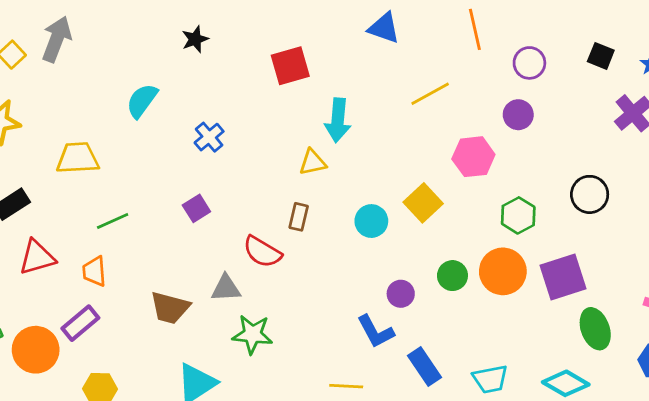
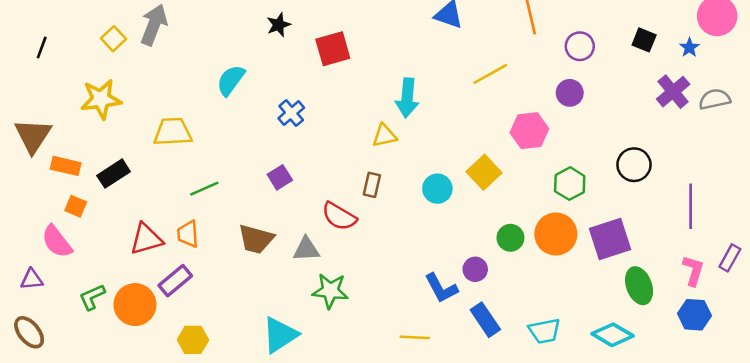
red square: (290, 66) -> (333, 49), moved
red triangle: (37, 257) -> (146, 239), moved
purple circle: (401, 294) -> (475, 269), moved
brown trapezoid: (170, 308) -> (256, 239), moved

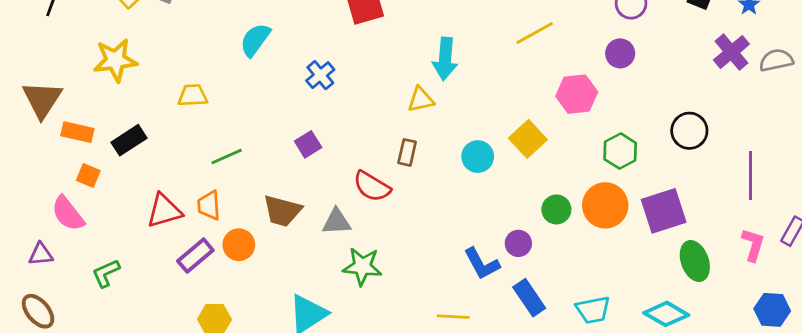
yellow trapezoid: (173, 132) -> (193, 95), size x0.7
orange circle: (135, 305) -> (239, 245), moved, size x0.7
blue hexagon: (694, 315) -> (772, 310), moved

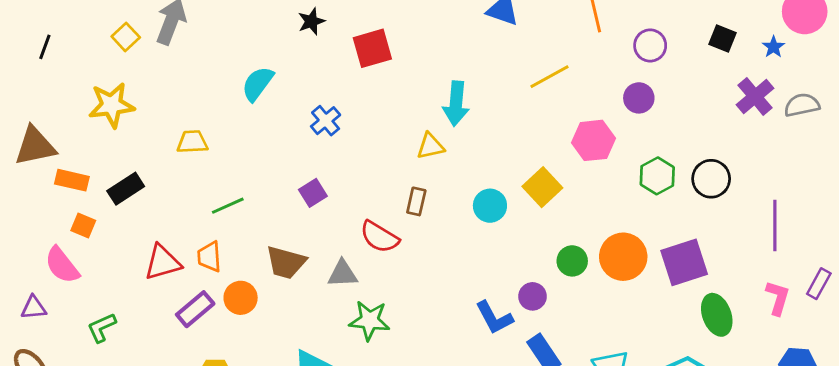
brown triangle: (42, 100) -> (35, 146), turned 45
green hexagon: (620, 151) -> (657, 176), moved

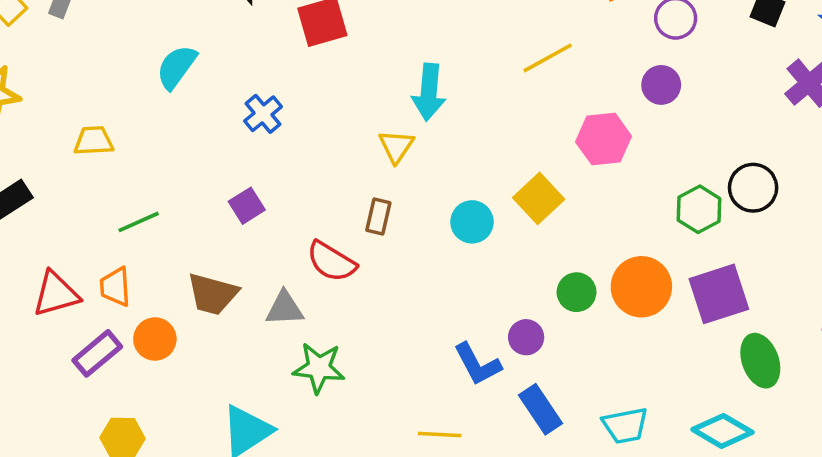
yellow triangle: (430, 146) -> (396, 146), turned -44
green hexagon: (657, 176) -> (699, 209), moved

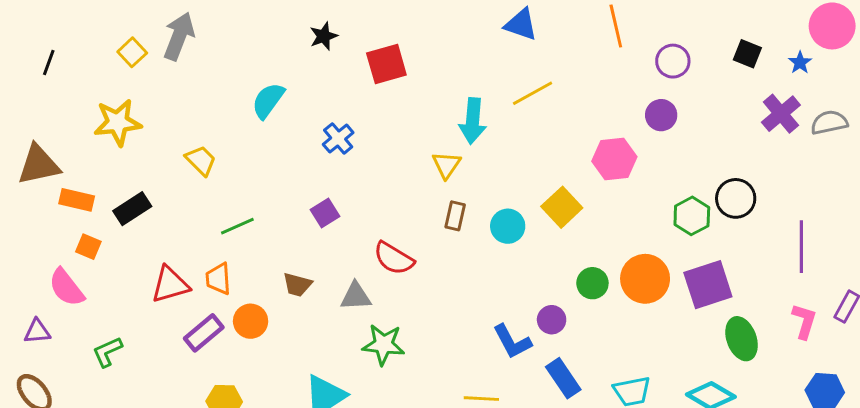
yellow line: (548, 58) -> (533, 93), moved
yellow trapezoid: (94, 141) -> (201, 160), turned 48
brown rectangle: (378, 217) -> (455, 216), moved
brown trapezoid: (213, 294) -> (297, 285), size x0.7

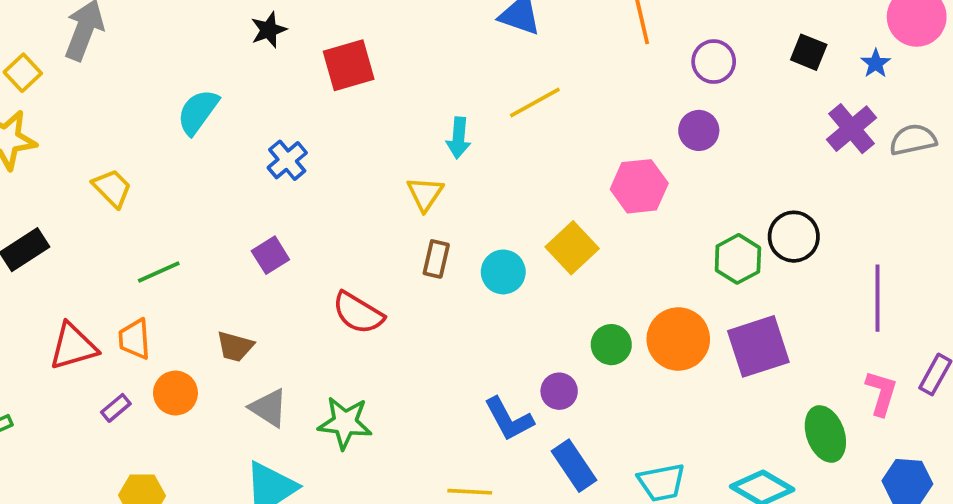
yellow square: (132, 52) -> (23, 73), moved
cyan arrow: (473, 121) -> (459, 138), size x0.7
gray triangle: (356, 296) -> (269, 408), moved, turned 36
purple rectangle: (204, 333) -> (116, 408), size x0.6
green ellipse: (742, 339) -> (825, 434), moved

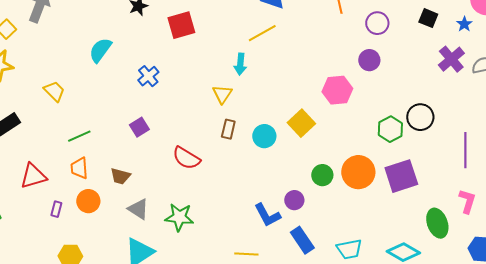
yellow line: (535, 102) -> (262, 33), moved
orange trapezoid: (135, 339) -> (79, 168), moved
purple rectangle: (116, 408) -> (56, 209), turned -35

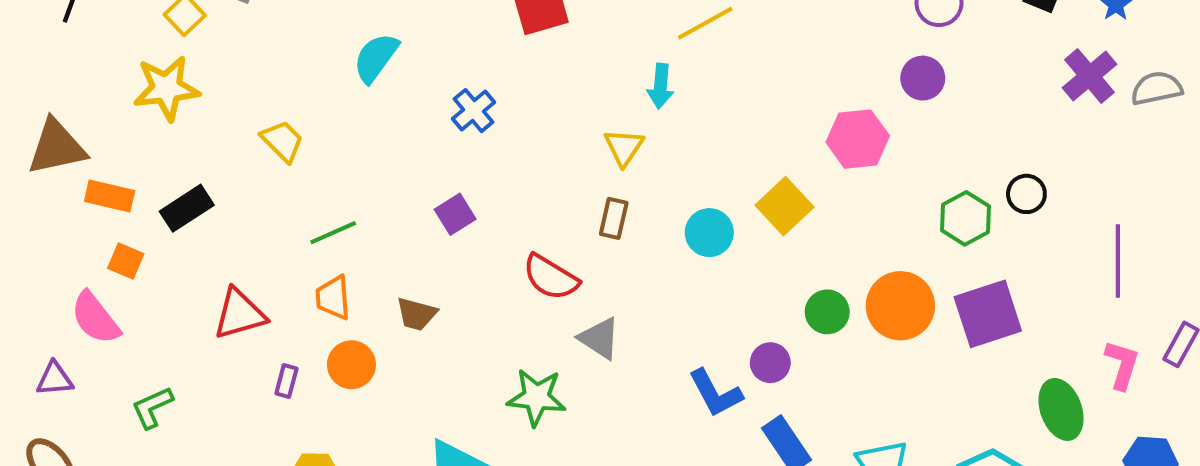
black circle: (420, 117) -> (1026, 194), size x0.7
brown rectangle: (228, 129) -> (614, 218), moved
gray triangle: (138, 209) -> (599, 338), moved

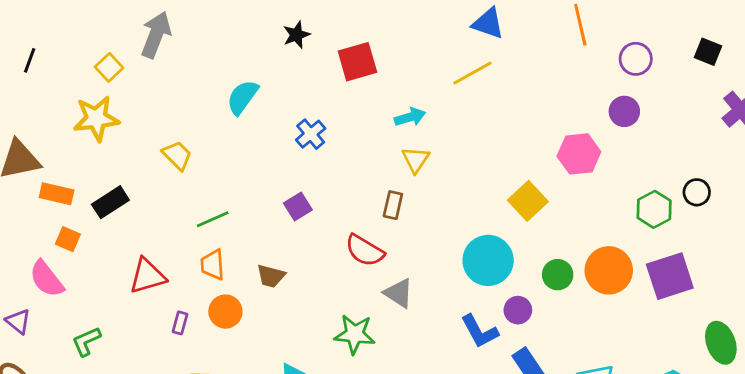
cyan arrow: (660, 86) -> (410, 117), moved, turned -112
brown rectangle: (614, 218) -> (393, 205), moved
cyan circle: (709, 233) -> (488, 260), moved, size x1.5
purple triangle: (55, 379) -> (18, 321), turned 44

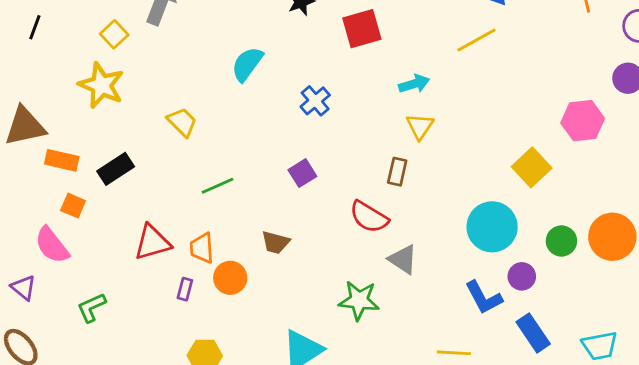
yellow star: (96, 118) -> (101, 85), turned 30
orange trapezoid: (213, 265) -> (202, 248), moved

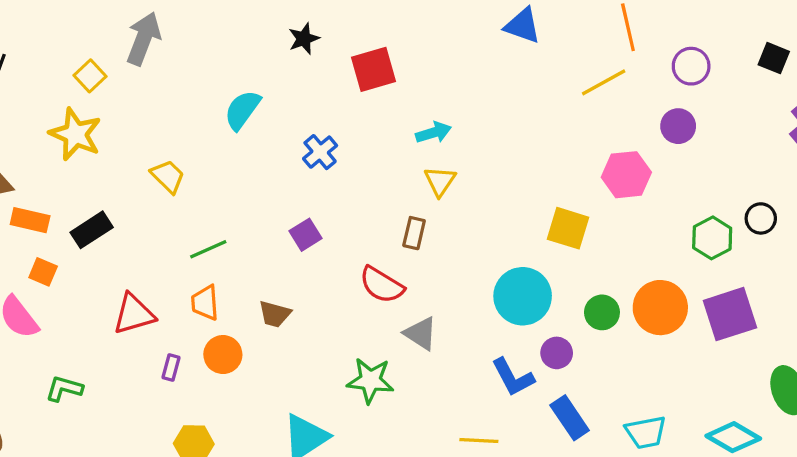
yellow line: (476, 40) -> (604, 82), moved
yellow square: (532, 167) -> (568, 228), turned -30
orange trapezoid: (202, 248) -> (205, 303), moved
green L-shape: (92, 308) -> (64, 389), turned 40

